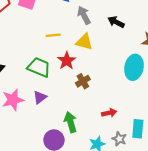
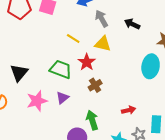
yellow line: (53, 35) -> (73, 38), turned 40
brown cross: (83, 81) -> (95, 85), moved

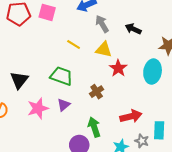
red star: (87, 62) -> (118, 68), moved
red arrow: (129, 110) -> (131, 116), size x1.5

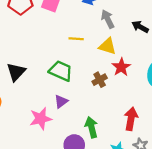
yellow line: (74, 45) -> (76, 39), turned -32
brown cross: (97, 92) -> (100, 80), moved
pink star: (38, 108) -> (41, 119), moved
red arrow: (131, 116) -> (131, 119), turned -70

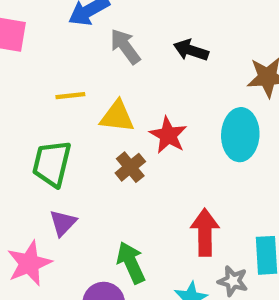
yellow triangle: (107, 46) -> (117, 116), moved
green trapezoid: (61, 71) -> (52, 164), turned -90

